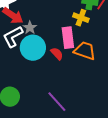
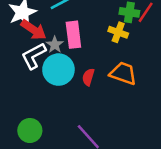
pink rectangle: (68, 38) -> (73, 35), moved
red semicircle: (57, 54) -> (88, 77), turned -120

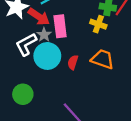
red arrow: (34, 30) -> (39, 17), moved
green circle: (30, 131) -> (23, 94), moved

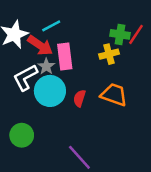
yellow cross: (98, 24) -> (109, 54), turned -35

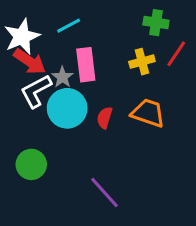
green cross: (120, 34) -> (156, 23), moved
red line: (136, 34) -> (176, 54), moved
red arrow: (40, 45) -> (30, 62), moved

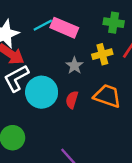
pink rectangle: (86, 65) -> (64, 28), moved, turned -60
gray star: (62, 77) -> (74, 66), moved

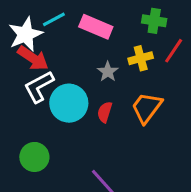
cyan line: (43, 25) -> (54, 19), moved
orange trapezoid: (107, 96) -> (147, 108), turned -72

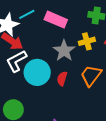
gray star: (108, 72) -> (64, 51), size x1.5

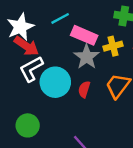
cyan line: (27, 14) -> (60, 18), moved
pink rectangle: (56, 20) -> (84, 35), moved

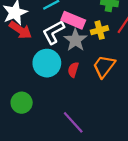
white L-shape: (31, 69) -> (53, 32), moved

